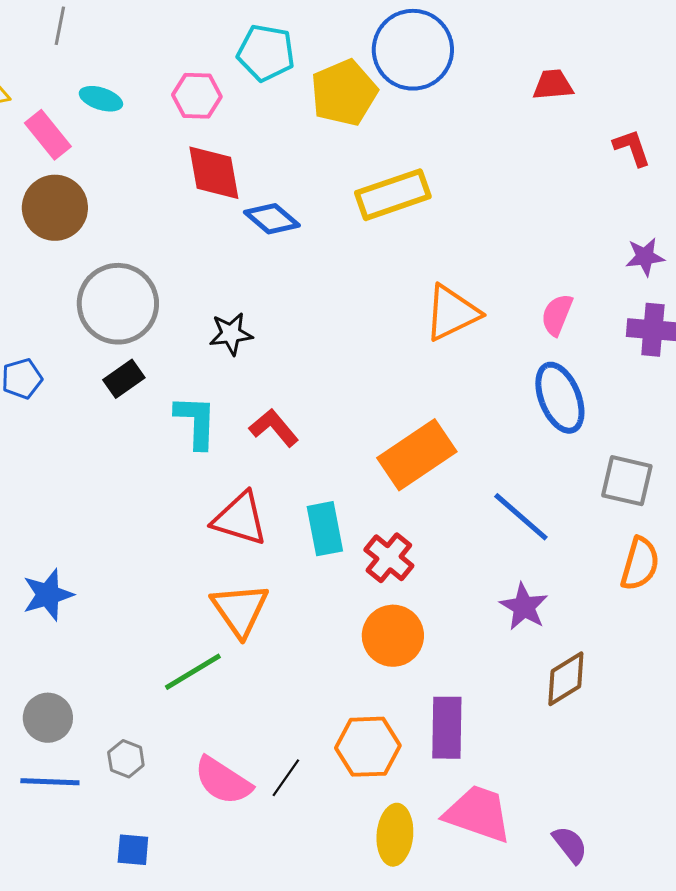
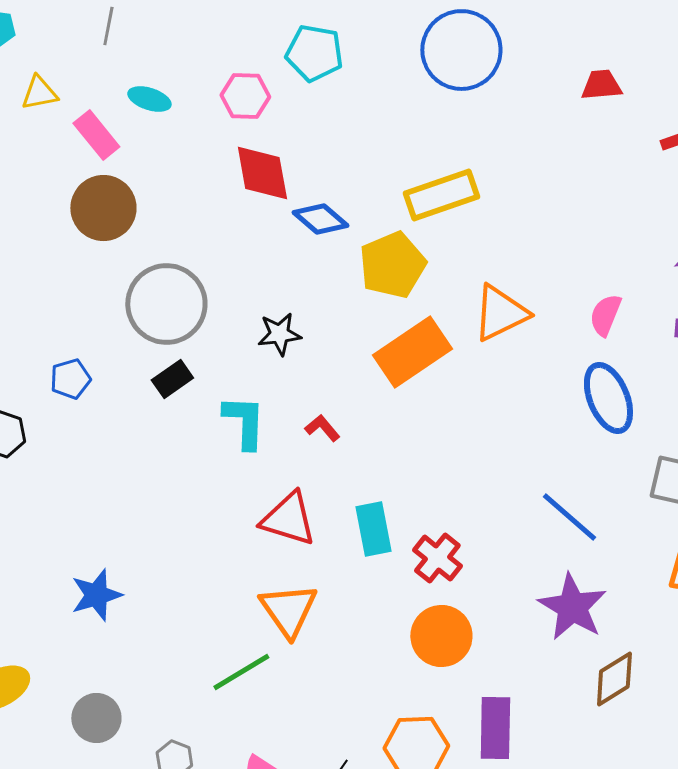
yellow pentagon: (344, 93) -> (392, 265), moved
red L-shape: (274, 428) -> (322, 428), size x0.7
orange rectangle: (417, 455) -> (412, 352), moved
purple star: (524, 607) -> (572, 607), size x1.4

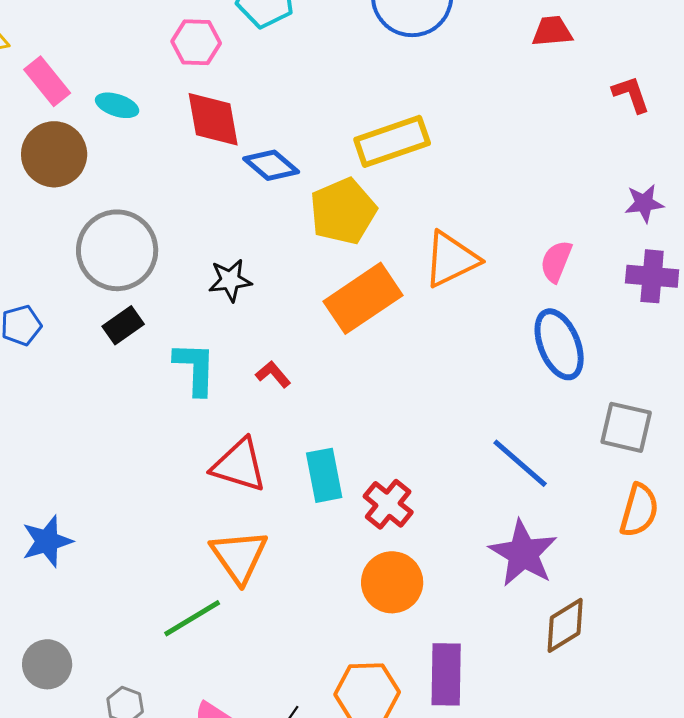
cyan ellipse: (149, 99) -> (117, 105), moved

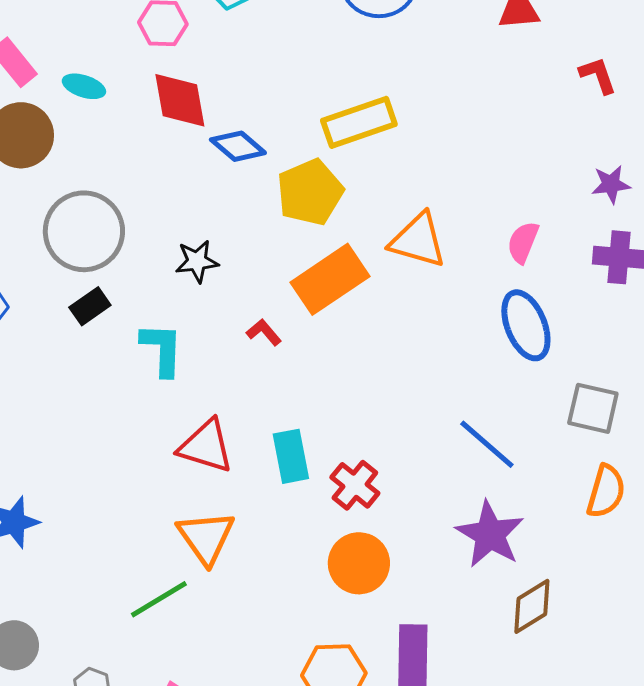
orange triangle: (451, 259) -> (418, 240), turned 42
red L-shape: (273, 374) -> (264, 332), moved

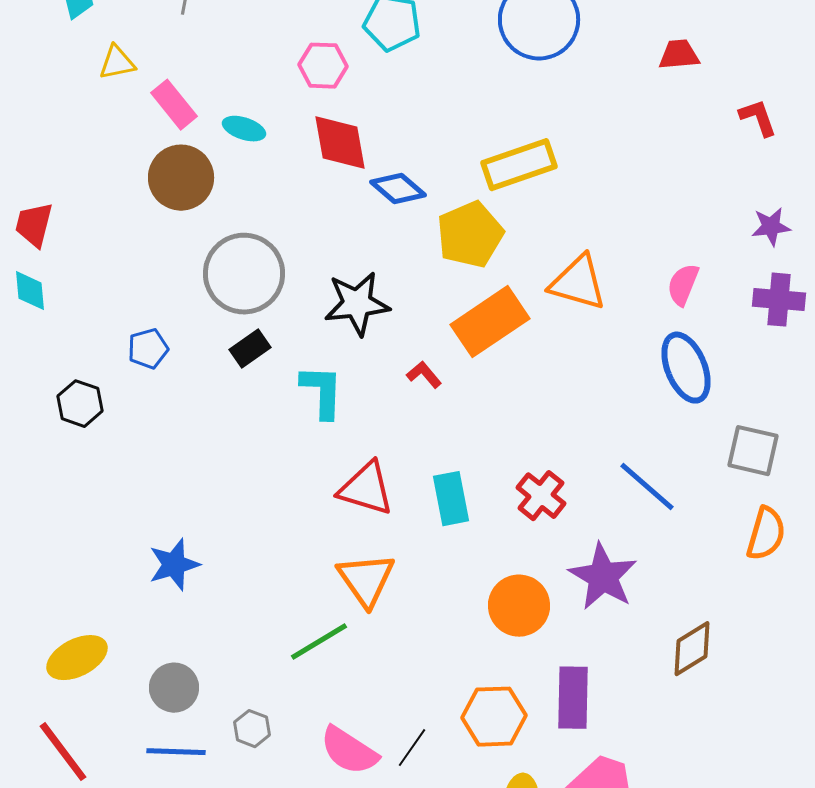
black star: (197, 261) -> (357, 304), size x1.5
red cross: (355, 485) -> (541, 496), moved
purple star: (490, 534) -> (603, 577), moved

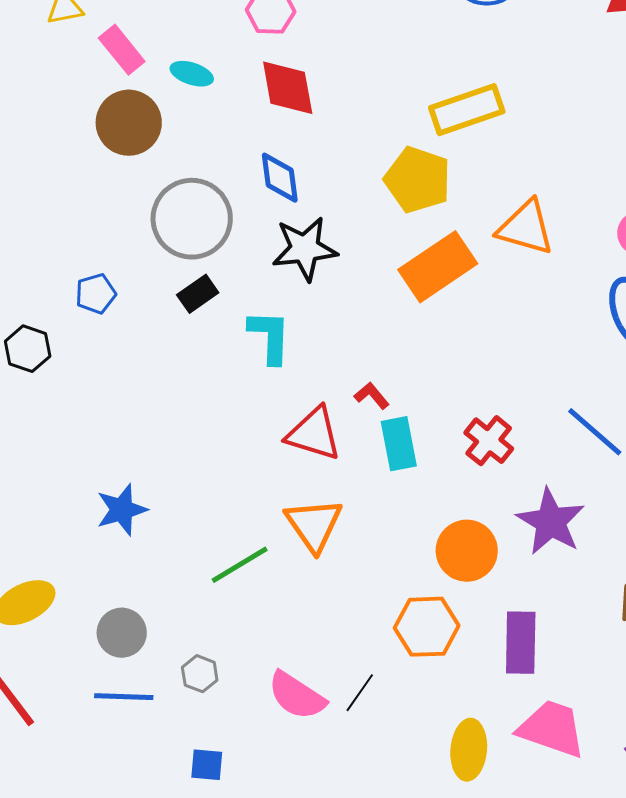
blue diamond: (398, 189) -> (280, 178), moved, turned 42
yellow pentagon: (470, 235) -> (418, 180), turned -30
red L-shape: (424, 375) -> (372, 396), moved
green line: (319, 642) -> (240, 565), moved
orange hexagon: (494, 717) -> (427, 627), moved

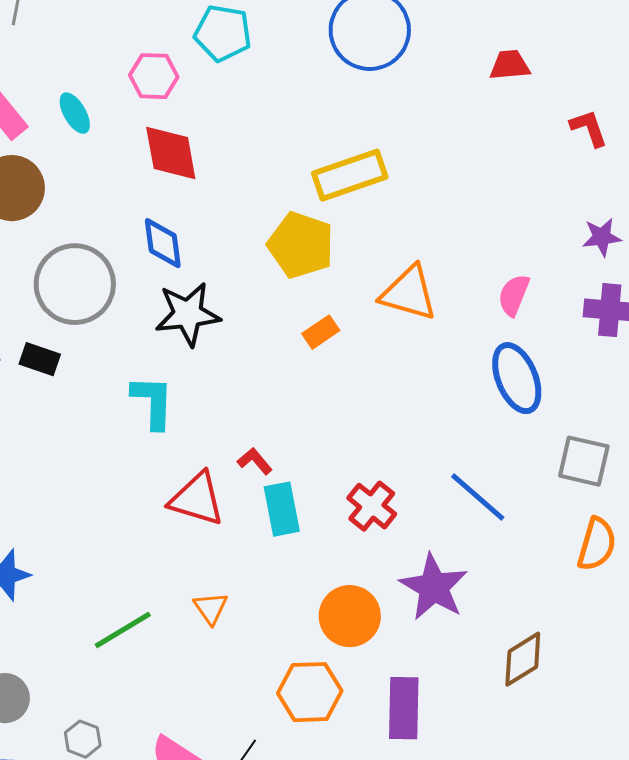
cyan ellipse: (192, 74) -> (75, 113), moved, turned 42
orange rectangle: (438, 267) -> (321, 332), size x0.5
black rectangle: (198, 294) -> (40, 359), moved, turned 54
orange triangle: (314, 525) -> (211, 608), moved, size x0.6

